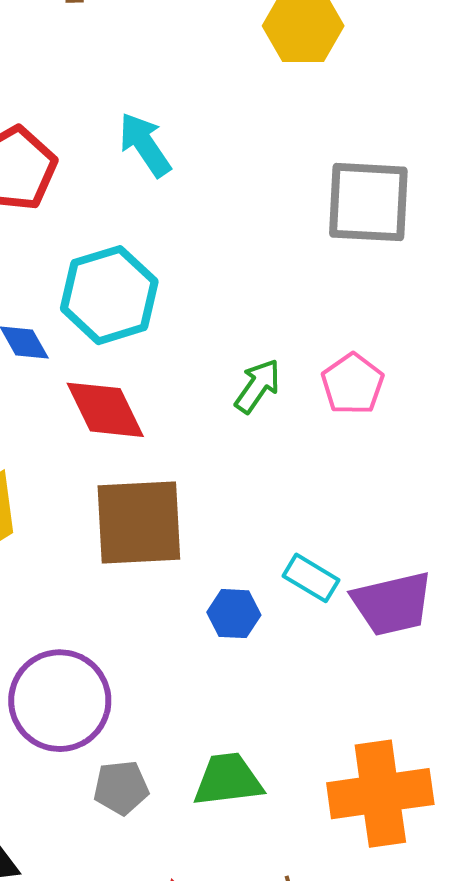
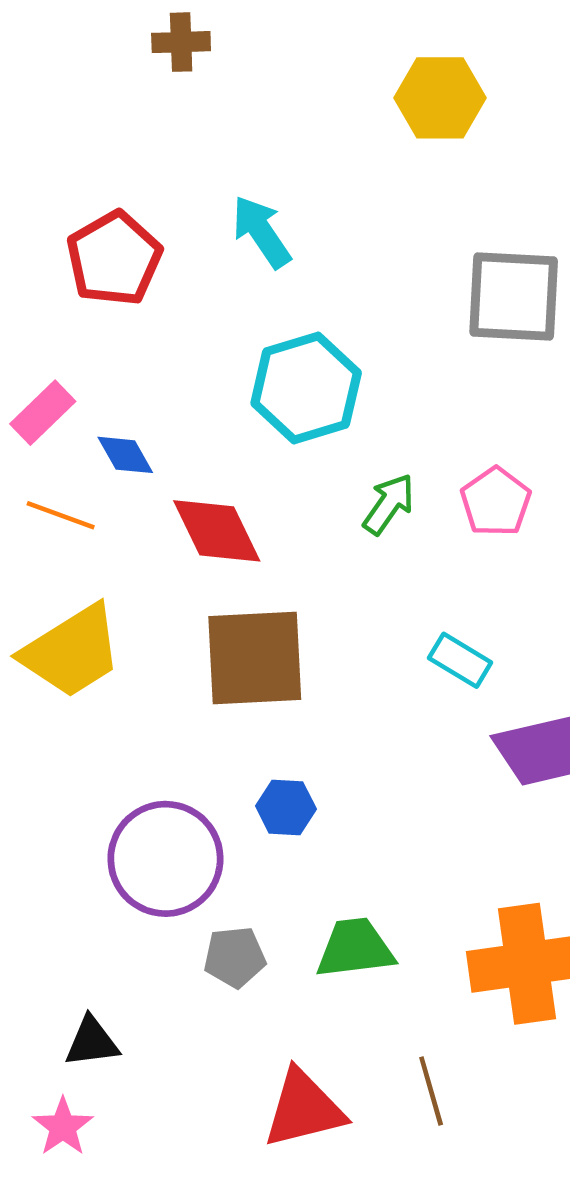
cyan hexagon: (109, 295) -> (306, 388), moved
cyan rectangle: (311, 578) -> (460, 660), moved
blue hexagon: (234, 614) -> (286, 808), moved

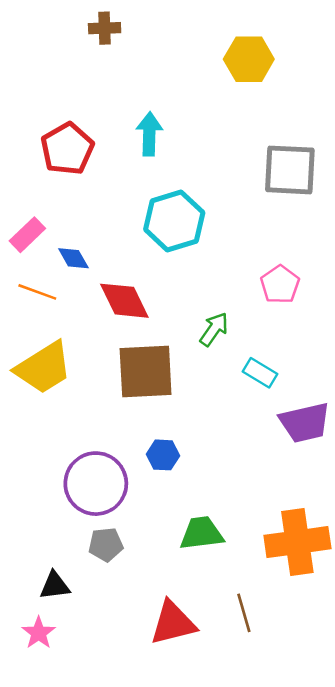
cyan arrow: (261, 232) -> (149, 134), turned 36
green arrow: (389, 504) -> (214, 329), moved
gray pentagon: (235, 957) -> (106, 545), moved

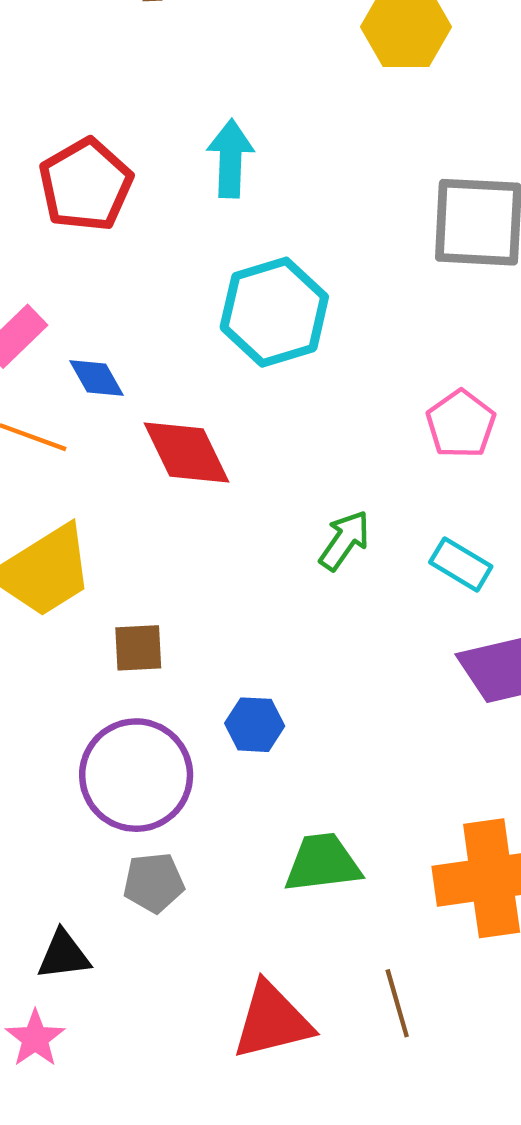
green arrow: (214, 329) -> (345, 540), moved
brown square: (146, 372) -> (138, 648), moved, size x0.5
cyan rectangle: (260, 373) -> (461, 564), moved

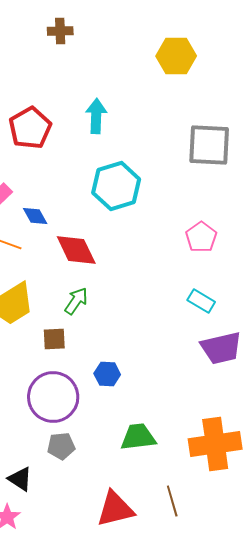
green arrow: (345, 540) -> (76, 301), moved
black triangle: (64, 955) -> (20, 479), turned 40

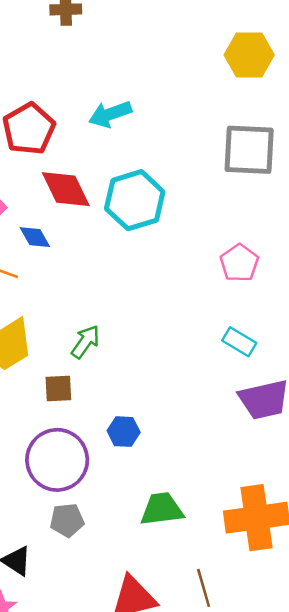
yellow hexagon: (176, 56) -> (249, 55), moved
cyan arrow: (96, 116) -> (110, 114), turned -112
red diamond: (76, 250) -> (66, 189), moved

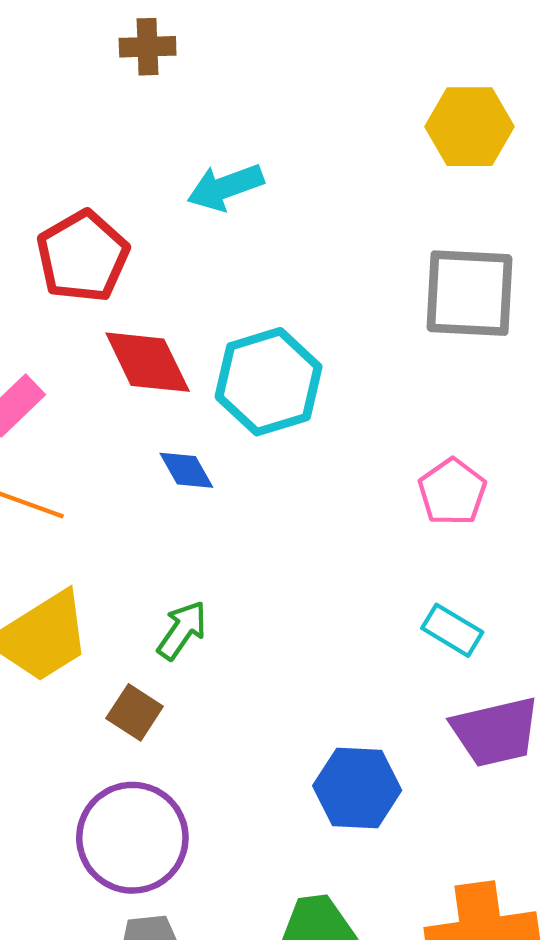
cyan arrow: (110, 114) -> (225, 187), moved
blue diamond: (35, 237) -> (186, 470), moved
brown square: (58, 389) -> (135, 712), turned 36
blue hexagon: (124, 432) -> (357, 788), moved, size x1.5

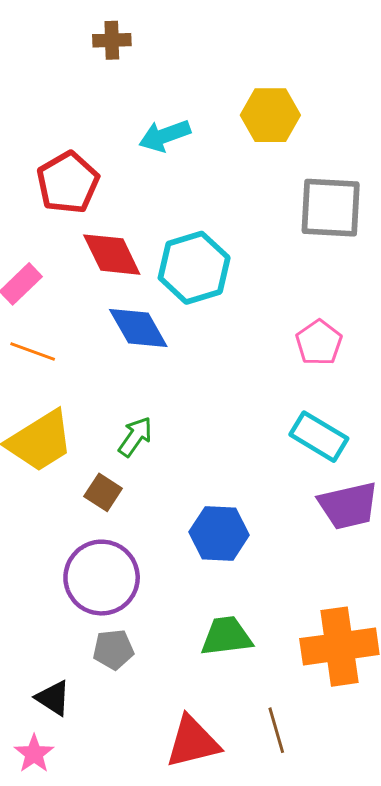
yellow hexagon: (470, 127) -> (270, 115), moved
blue diamond: (186, 470) -> (138, 328), size x1.6
cyan rectangle: (452, 630) -> (319, 437), size x1.4
blue hexagon: (357, 788) -> (219, 533), moved

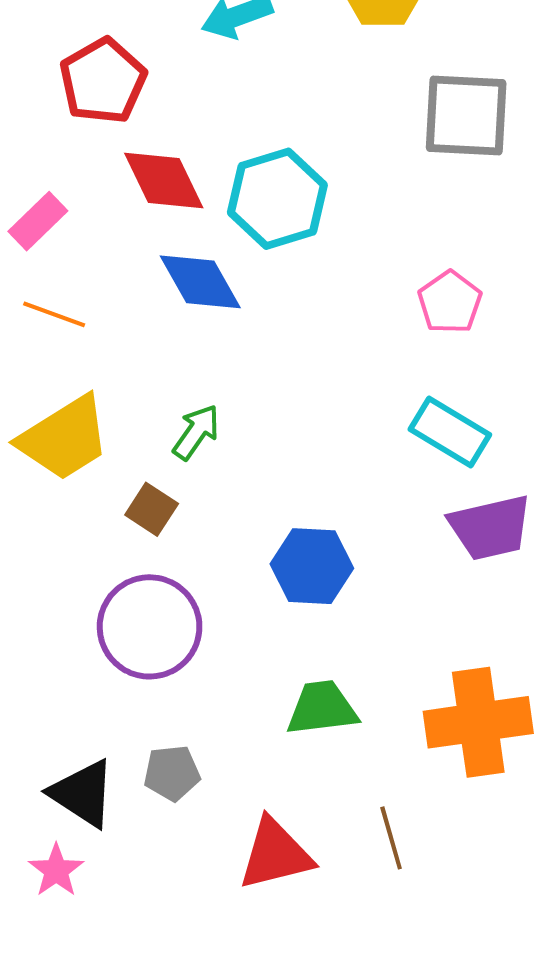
gray pentagon: (113, 649) -> (172, 773), moved
black triangle: (53, 698) -> (83, 793), size x1.4

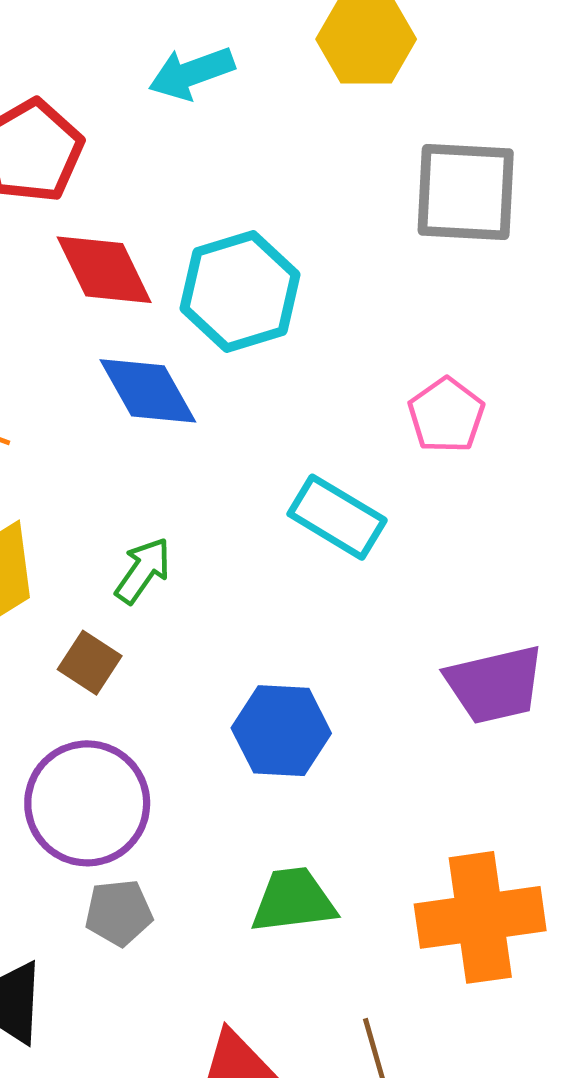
cyan rectangle: (450, 432) -> (337, 517), moved
gray pentagon: (172, 773) -> (119, 913), moved

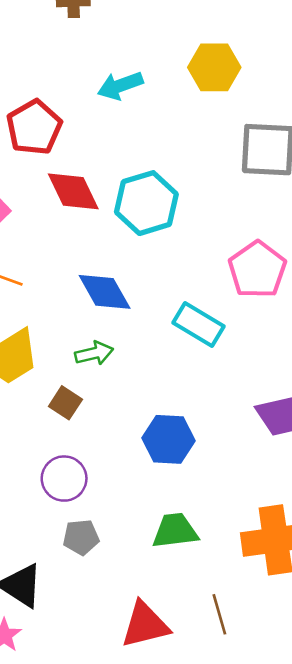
blue diamond: (148, 391) -> (105, 292), moved
pink pentagon: (446, 415) -> (257, 270), size x1.4
green arrow: (143, 570) -> (94, 353), turned 42
purple circle: (87, 803) -> (64, 479), size x0.7

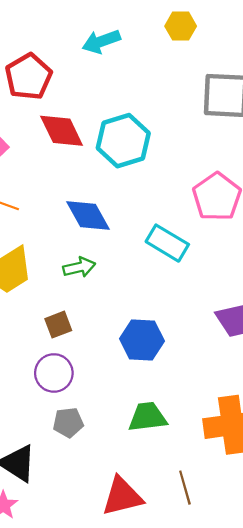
yellow hexagon: (214, 67) -> (181, 26), size x0.7
brown square: (65, 403) -> (58, 325), moved, turned 36

